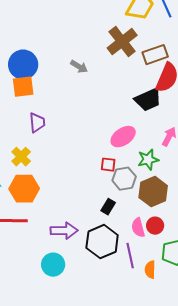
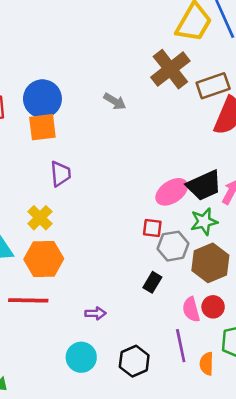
black trapezoid: (148, 100) -> (204, 185), moved
purple arrow: (64, 231) -> (95, 313), size x0.6
black hexagon: (102, 242) -> (134, 361), moved, size x0.7

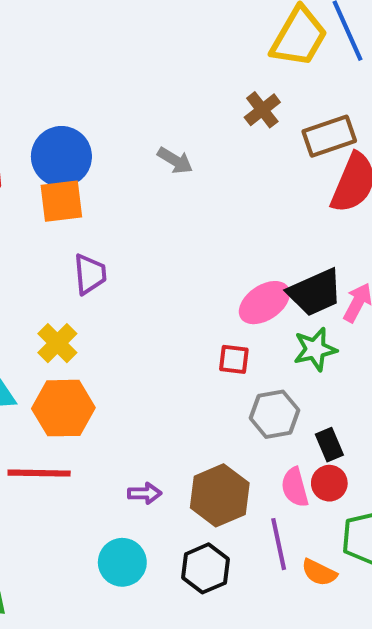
brown cross: (170, 69) -> (262, 110), size x0.6
gray hexagon: (173, 246) -> (274, 414), moved
brown hexagon: (210, 263) -> (220, 495), moved
black rectangle: (152, 282) -> (329, 445), moved, turned -54
orange semicircle: (207, 364) -> (319, 572), turned -65

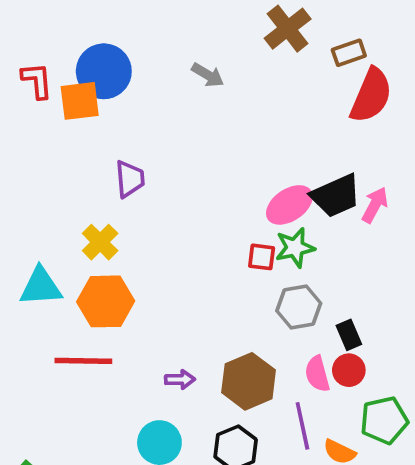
brown cross: (262, 110) -> (288, 29), size x1.4
brown rectangle: (329, 136) -> (349, 53), size x0.7
orange square: (61, 201) -> (80, 101), moved
green star: (315, 349) -> (295, 248), moved

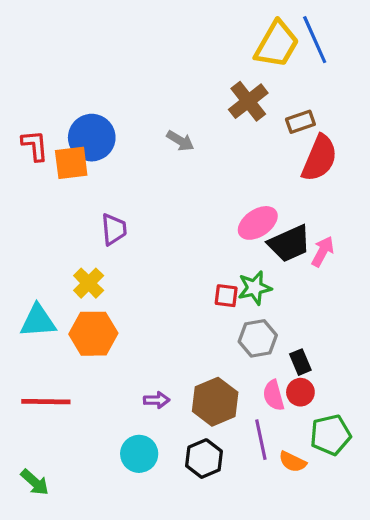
pink ellipse: (289, 205) -> (258, 223), moved
red line: (83, 361) -> (46, 402), moved

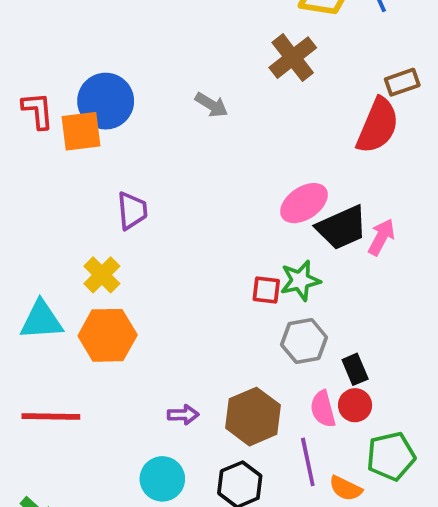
brown rectangle: (300, 122) -> (402, 82), moved

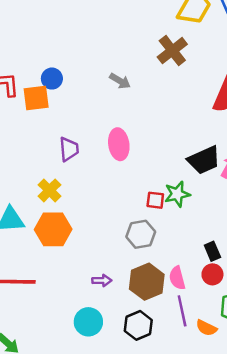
blue circle: (106, 101) -> (52, 79), size x0.6
pink ellipse: (304, 203) -> (119, 144), moved, turned -64
gray hexagon: (304, 341) -> (141, 234), moved
pink semicircle: (323, 409) -> (177, 278), moved

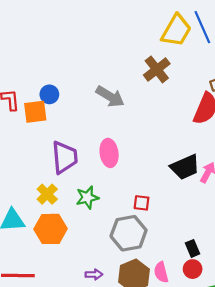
gray arrow: (120, 81) -> (110, 97), size x1.5
purple trapezoid: (69, 149) -> (65, 157), size x1.5
green star: (177, 194) -> (87, 197), moved
gray hexagon: (141, 234) -> (129, 233), size x1.4

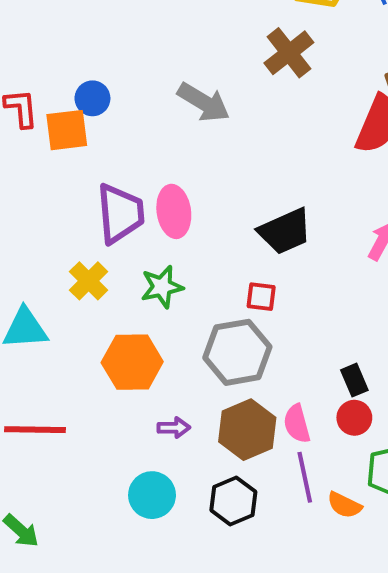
pink ellipse: (109, 153) -> (174, 211), moved
black trapezoid: (185, 167) -> (285, 231), moved
orange hexagon: (50, 229) -> (132, 362), moved

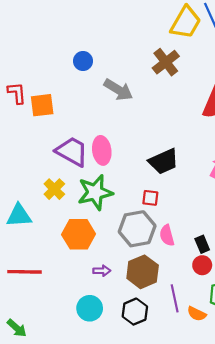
blue circle: (92, 98) -> (83, 61), moved
purple trapezoid: (120, 213) -> (72, 152), turned -56
green star: (162, 287) -> (95, 192), size x1.5
pink semicircle: (297, 424) -> (167, 235), moved

